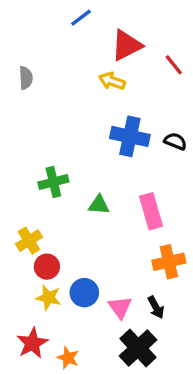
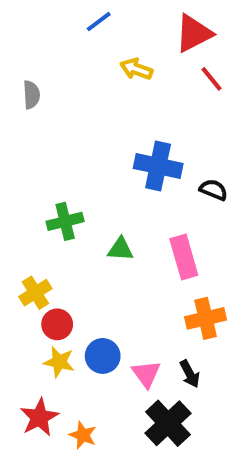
red triangle: (127, 45) -> (194, 33), moved
yellow arrow: (112, 81) -> (136, 69), moved
black semicircle: (175, 141) -> (213, 190), moved

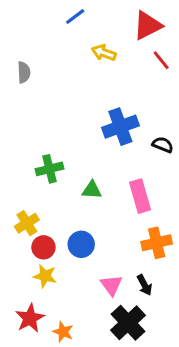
blue cross: (158, 166) -> (120, 127), turned -32
blue circle: (103, 356) -> (81, 244), moved

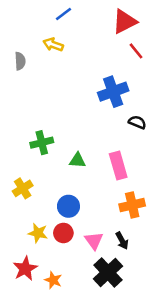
yellow arrow: (104, 53) -> (53, 45), moved
blue cross: (120, 127) -> (113, 92), moved
red circle: (43, 247) -> (63, 233), moved

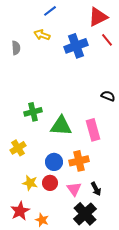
blue cross: (113, 92) -> (76, 46), moved
green triangle: (77, 160) -> (61, 126), size x1.6
orange cross: (132, 205) -> (79, 161), moved

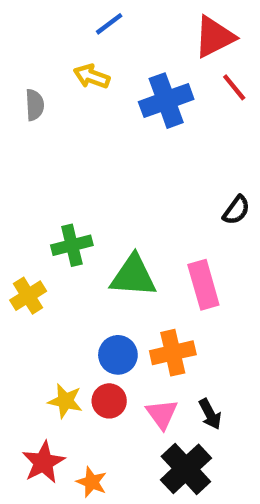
black semicircle: (108, 96) -> (236, 210), turned 104
yellow cross: (18, 148) -> (28, 296), moved

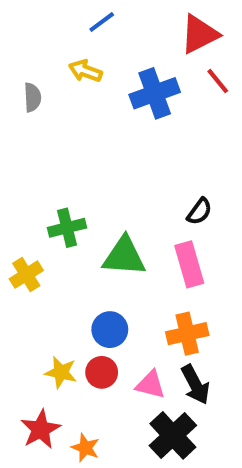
black semicircle: (236, 210) -> (199, 211), moved
orange cross: (173, 353) -> (187, 334), moved
pink triangle: (162, 414) -> (151, 385), turned -40
black arrow: (210, 414) -> (195, 385), size x1.4

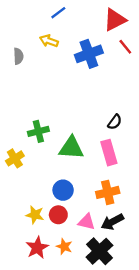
black arrow: (195, 385) -> (112, 222), turned 90
red star: (41, 429) -> (37, 248), moved
orange star: (85, 448) -> (64, 247), moved

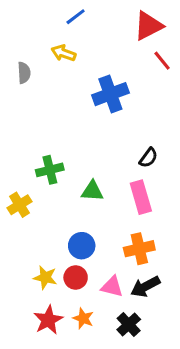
blue cross: (89, 54) -> (110, 94), moved
green triangle: (71, 148) -> (92, 191), size x0.7
black cross: (99, 251) -> (129, 325), size x0.7

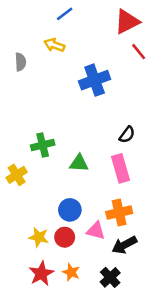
pink triangle: (112, 287) -> (96, 231), moved

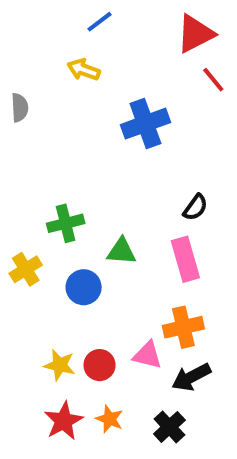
gray semicircle: (21, 62) -> (20, 108), moved
blue circle: (70, 210) -> (84, 287), moved

